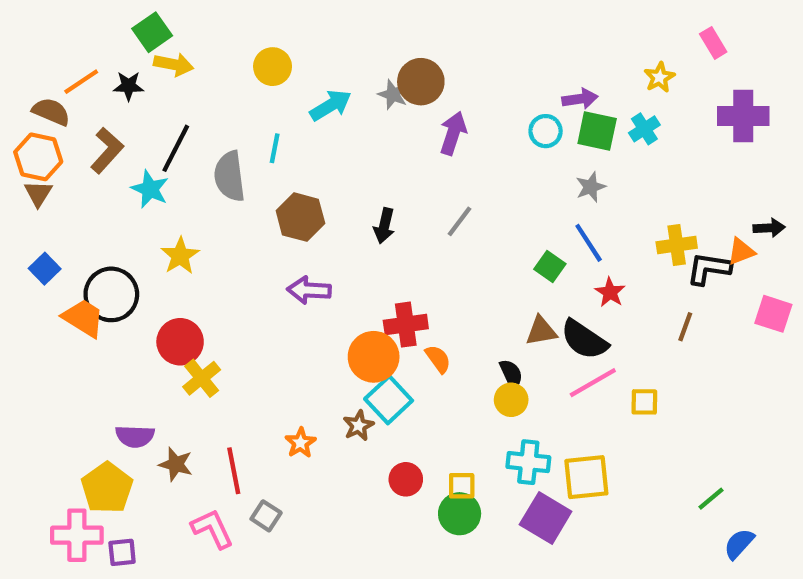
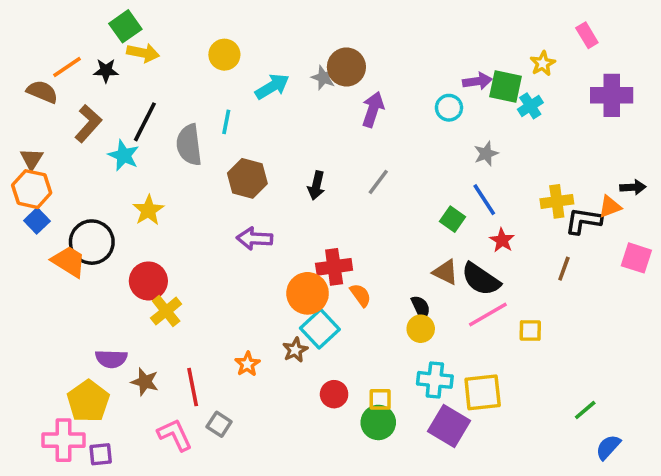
green square: (597, 131) -> (506, 86), moved
orange hexagon: (38, 157) -> (32, 189), moved
brown triangle: (541, 331) -> (445, 272), turned 36

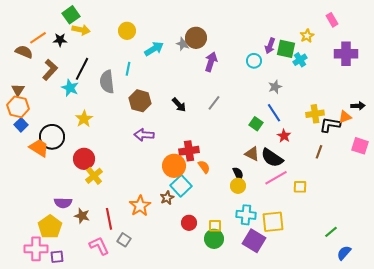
purple arrow: (477, 81) -> (270, 46), turned 119
black arrow: (316, 185) -> (179, 105), turned -56
orange star: (247, 364) -> (140, 206), size x1.5

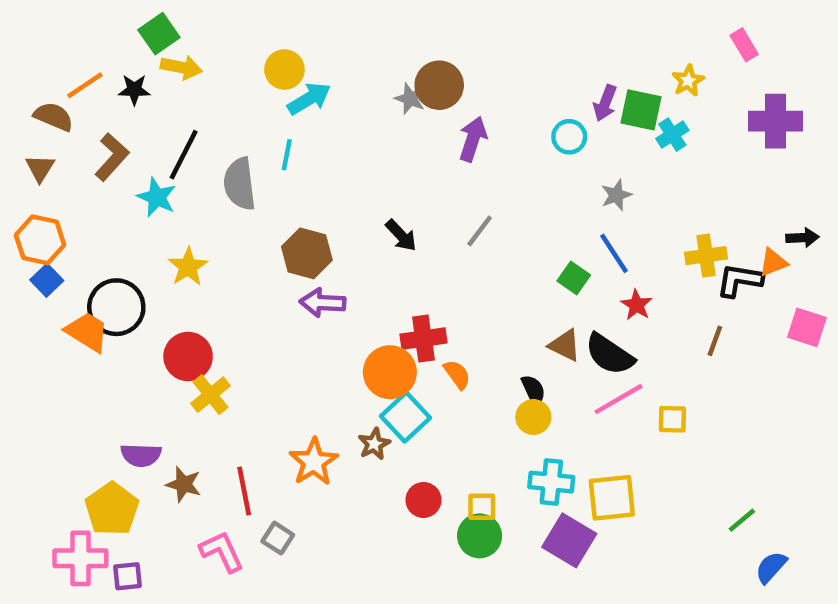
cyan arrow: (154, 49) -> (309, 99), moved
brown triangle: (18, 90) -> (40, 168), moved
brown hexagon: (140, 101) -> (307, 253), moved

